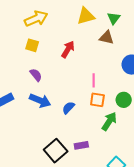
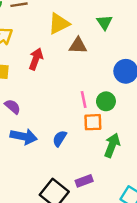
green triangle: (114, 18) -> (104, 22), moved
brown triangle: (106, 38) -> (78, 46), moved
red arrow: (68, 49) -> (36, 59), moved
green circle: (124, 100) -> (106, 101), moved

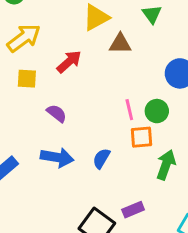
red arrow: (36, 59) -> (69, 62), turned 30
purple semicircle: (13, 107) -> (57, 113), moved

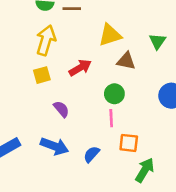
yellow arrow: (24, 38) -> (46, 40), turned -48
yellow square: (27, 79) -> (42, 75), turned -30
pink line: (129, 110) -> (111, 118), moved
green circle: (157, 111) -> (114, 94), moved

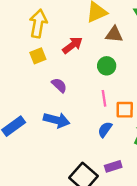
pink line: (111, 118) -> (104, 98), moved
blue semicircle: (91, 154) -> (105, 129), moved

